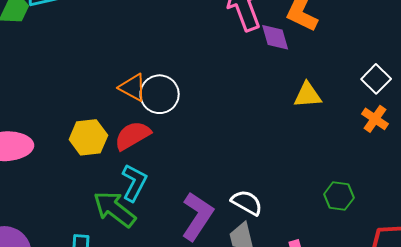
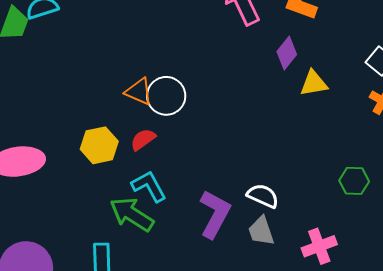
purple diamond: (275, 37) -> (287, 53), moved, turned 60
red semicircle: (132, 136) -> (143, 139), size x0.7
cyan L-shape: (134, 183) -> (149, 186), turned -51

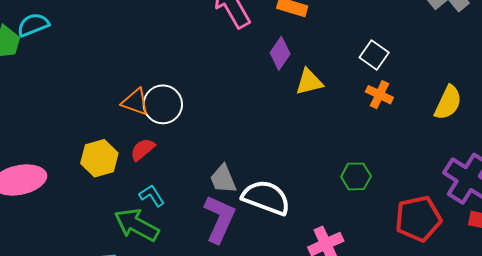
cyan L-shape: (149, 186) -> (152, 196), size x0.7
white semicircle: (263, 196) -> (266, 198), size x1.5
gray trapezoid: (261, 231) -> (223, 179), moved

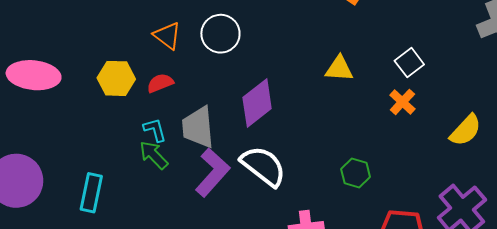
purple diamond: (280, 53) -> (257, 103), moved, size x1.5
white circle: (163, 104) -> (220, 34), moved
gray trapezoid: (223, 179) -> (198, 127), moved, size x1.4
green arrow: (137, 225) -> (154, 155), moved, size x0.7

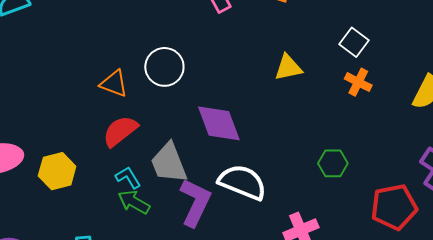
yellow hexagon: (116, 78) -> (57, 171), moved
red semicircle: (160, 83) -> (120, 131), size x1.4
purple diamond: (257, 103) -> (219, 123), turned -57

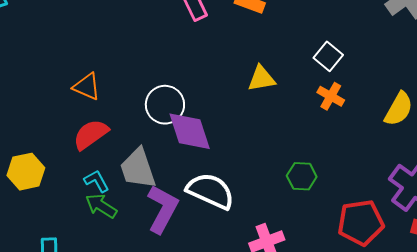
white circle: (164, 67) -> (165, 105), moved

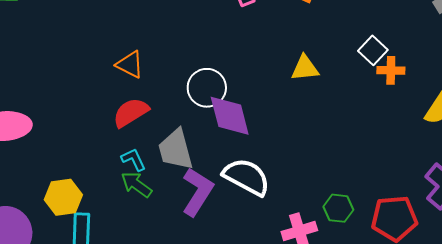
orange cross: (331, 96) -> (391, 70), moved, turned -32
yellow hexagon: (26, 172) -> (63, 197), moved
green hexagon: (302, 176) -> (338, 208), moved

